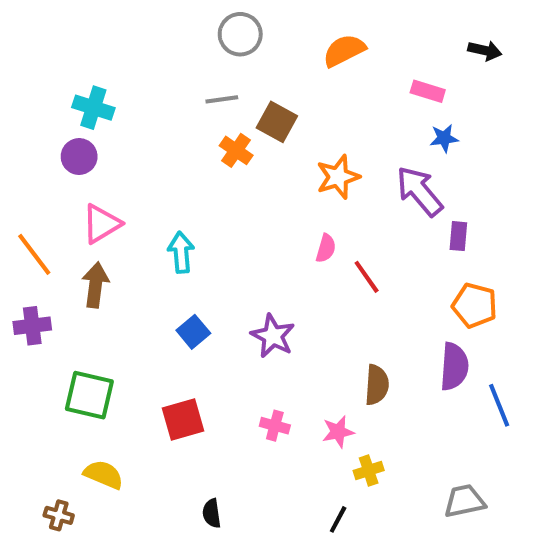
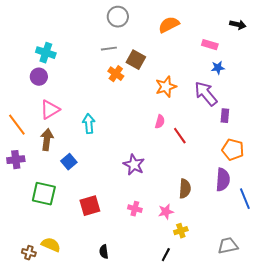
blue square: (193, 332) -> (69, 162), moved
yellow semicircle: (104, 475) -> (51, 245), moved

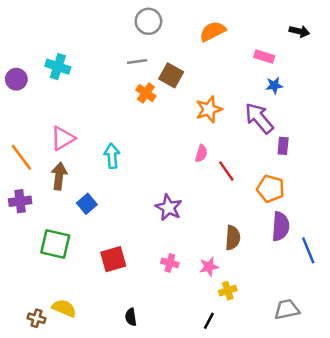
purple circle: (39, 77) -> (16, 79), moved
orange pentagon: (233, 150) -> (270, 189), moved

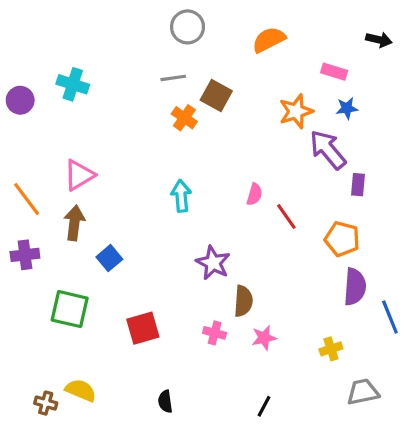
orange star: (209, 109) -> (296, 111), moved
cyan arrow: (112, 156) -> (181, 196), moved
brown semicircle: (233, 238) -> (243, 301), moved
yellow cross: (228, 291) -> (331, 349), moved

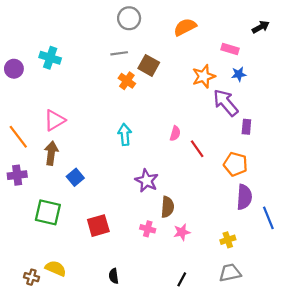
black arrow: (379, 40) -> (261, 27), turned -42
gray trapezoid: (363, 392) -> (230, 273), moved

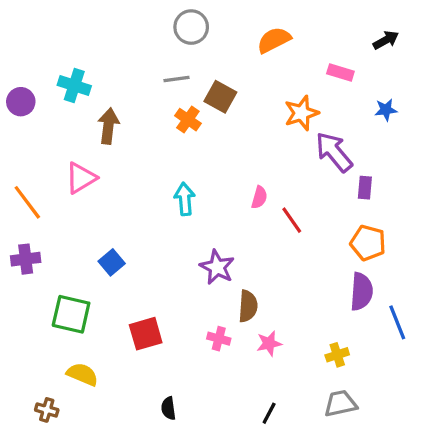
blue star: (239, 74) -> (386, 110), moved
brown arrow: (51, 153) -> (108, 126), moved
orange pentagon: (235, 164) -> (368, 243), moved
yellow semicircle: (56, 268) -> (82, 374), moved

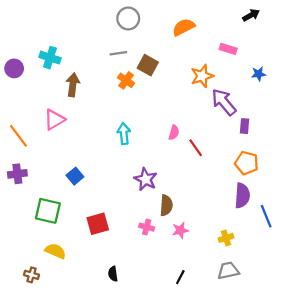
black arrow: (386, 40) -> (251, 15), moved

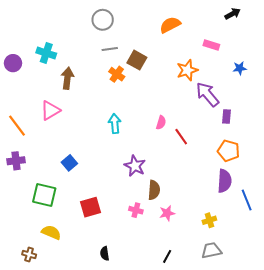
gray circle: (128, 18) -> (103, 20), moved

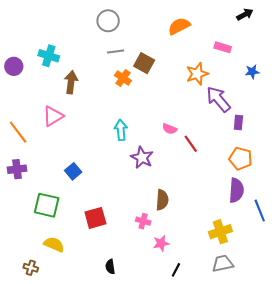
pink semicircle: (161, 123) -> (170, 129), turned 96
purple star: (135, 166) -> (142, 157), moved
pink star: (167, 213) -> (161, 243), moved
yellow cross: (209, 220) -> (220, 232), size x1.5

